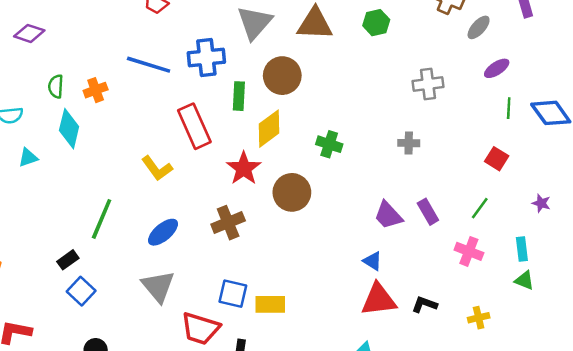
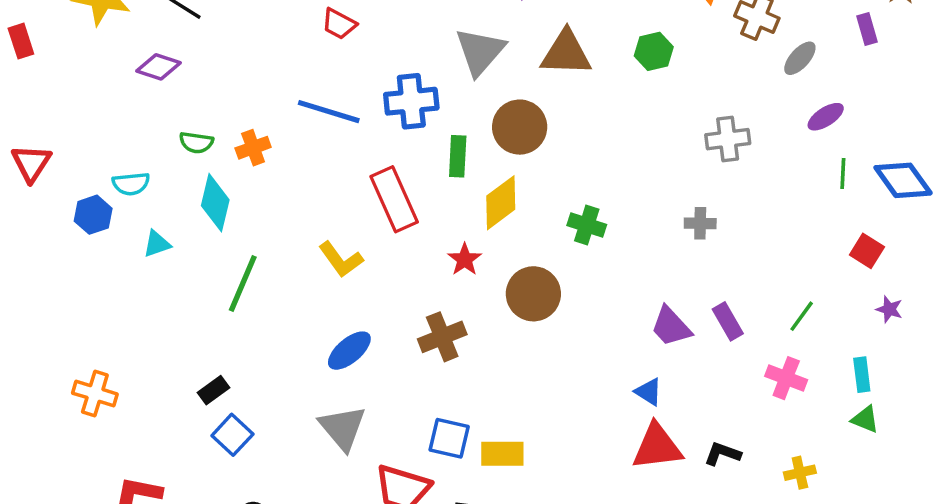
green semicircle: (56, 86) -> (196, 143), turned -85
red square: (497, 159) -> (867, 251), moved
red star: (244, 168) -> (465, 259), size x0.7
green line: (102, 219) -> (243, 284), moved

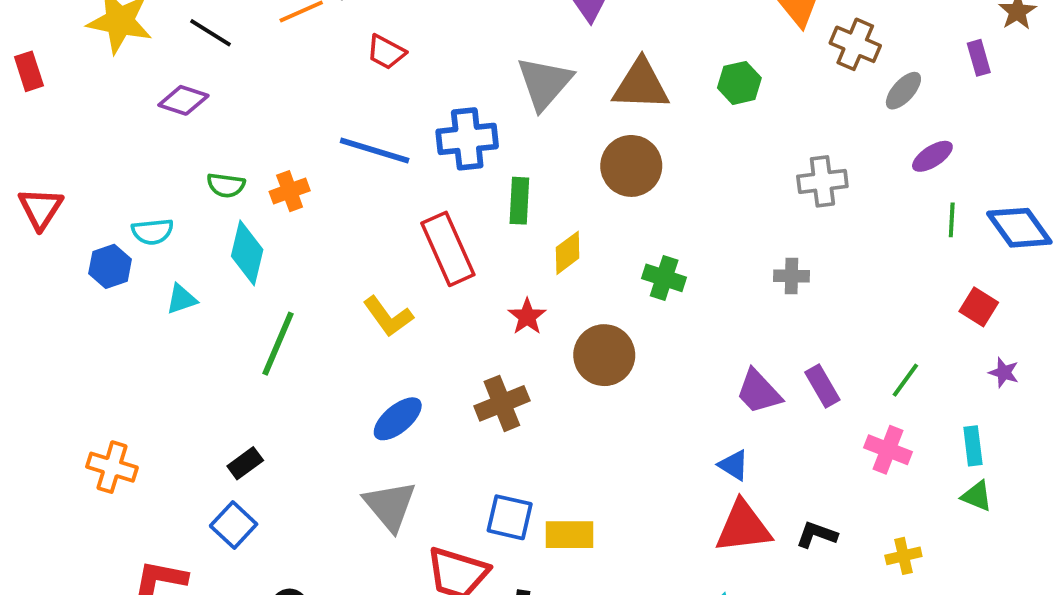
brown circle: (520, 127) -> (631, 166), moved
yellow diamond: (501, 203) -> (568, 253), size x0.7
blue square: (232, 435) -> (234, 525), moved

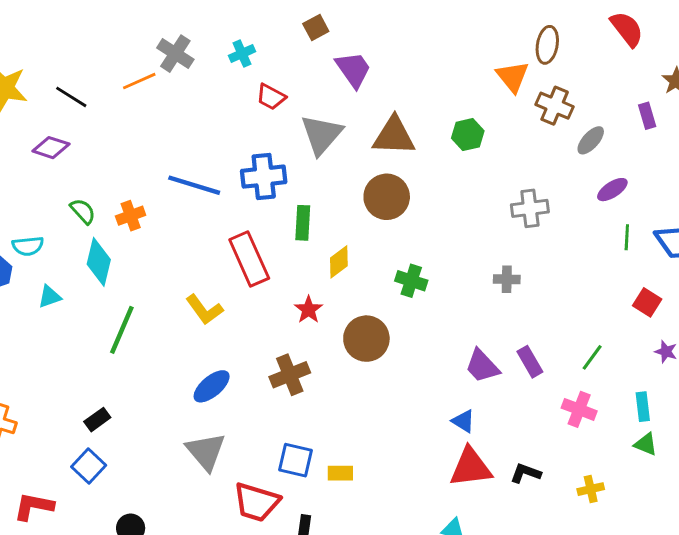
red trapezoid: (386, 52) -> (271, 97), moved
green semicircle: (226, 185) -> (83, 211), turned -140
yellow rectangle: (569, 535) -> (340, 473), size x0.7

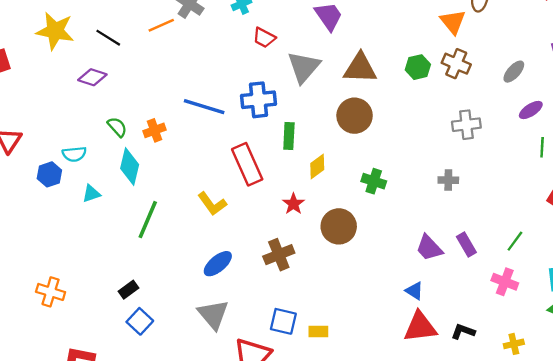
brown cross: (555, 106) -> (456, 64), moved
blue square: (89, 466) -> (140, 321), moved

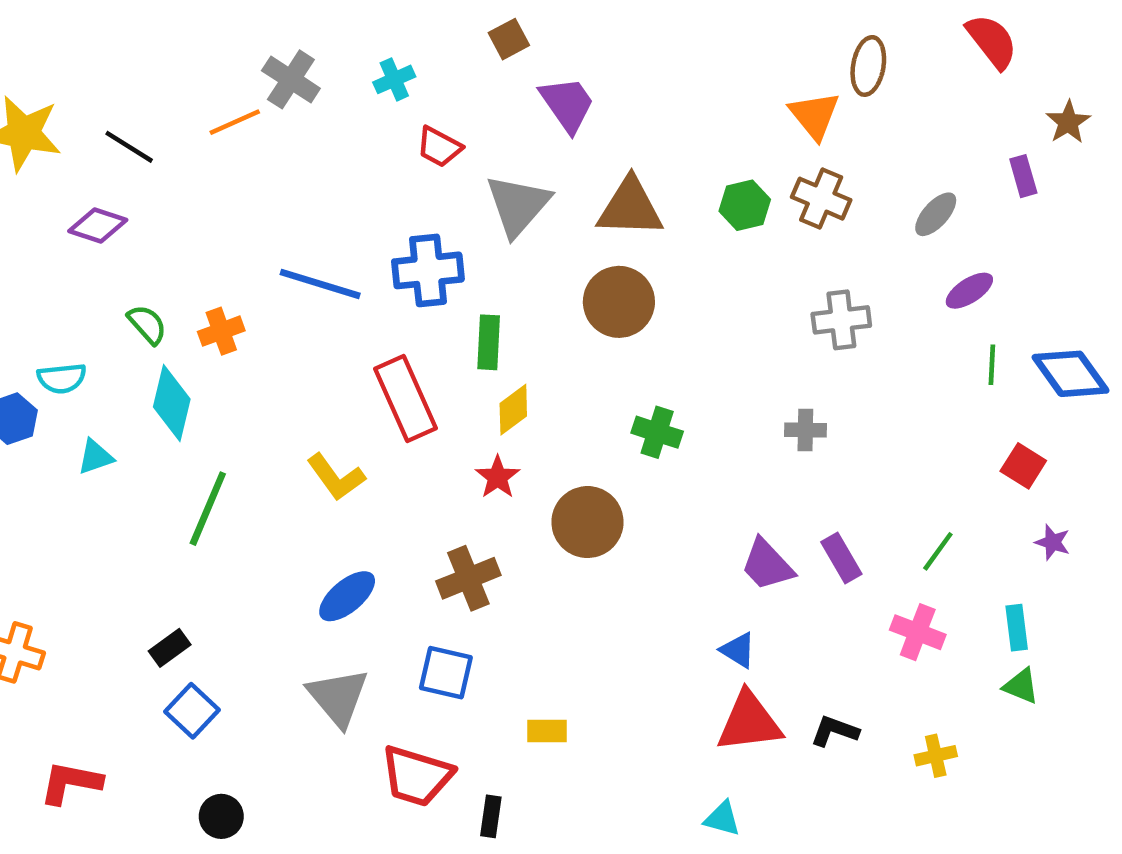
yellow diamond: (317, 166) -> (513, 410), moved
blue square: (283, 321) -> (446, 673), moved

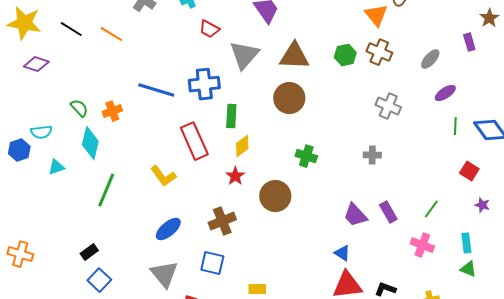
orange line: (235, 122) -> (111, 34), moved, turned 55
purple diamond: (98, 225) -> (36, 64), moved
gray cross: (841, 320) -> (388, 106), turned 30

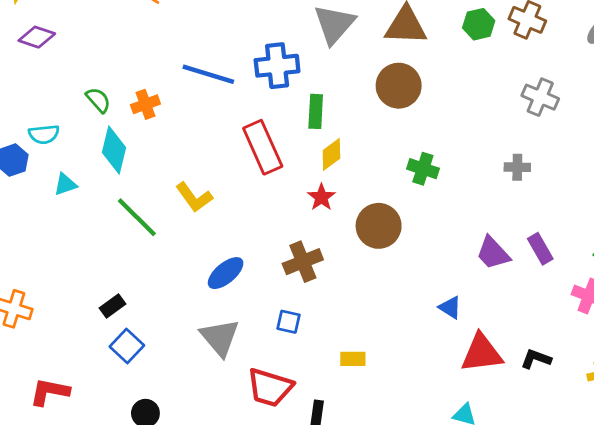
yellow L-shape: (163, 176) -> (194, 197), moved
green line: (106, 190) -> (137, 217), turned -68
blue triangle: (342, 253) -> (450, 307), moved
blue square: (212, 263) -> (288, 322), size x0.7

